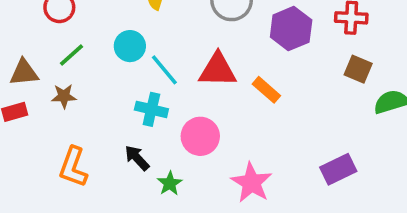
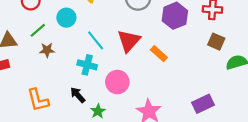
cyan circle: (130, 46) -> (66, 18), moved
red triangle: (218, 70) -> (129, 41), turned -50
brown star: (64, 96) -> (47, 50), moved
orange L-shape: (73, 167) -> (38, 100), turned -35

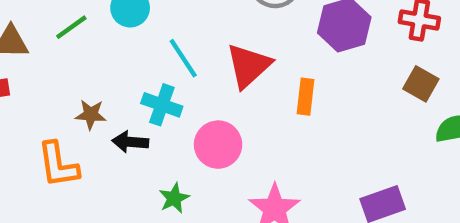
brown star: (47, 50) -> (91, 115), moved
orange rectangle: (159, 54) -> (305, 97), turned 49
black arrow: (78, 95) -> (130, 142), moved, turned -49

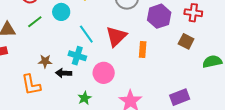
brown square: (421, 84) -> (186, 41), moved

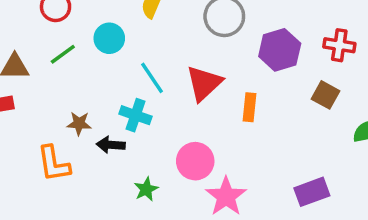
pink circle: (104, 73) -> (195, 161), moved

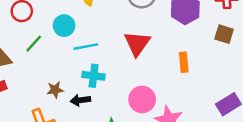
cyan line: (152, 78) -> (86, 47), moved, turned -55
orange rectangle: (250, 107) -> (184, 62), moved

